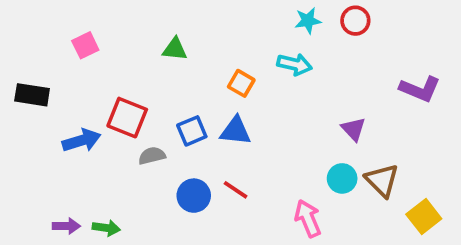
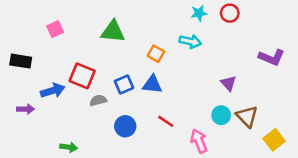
green triangle: (175, 49) -> (113, 32), size x1.5
red line: (236, 190) -> (166, 121), moved
purple arrow: (66, 226) -> (26, 109), moved

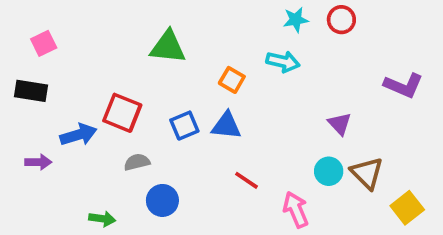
pink square: (55, 29) -> (44, 43), moved
gray semicircle: (98, 100) -> (137, 162), moved
blue circle: (125, 126) -> (162, 200), moved

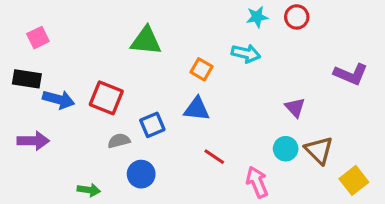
blue square: (184, 126) -> (152, 125), moved
blue arrow: (78, 135) -> (59, 99), moved, turned 32
purple arrow: (38, 162) -> (33, 141), size x1.4

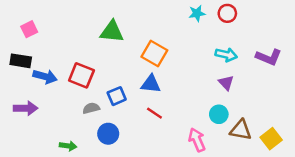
cyan arrow: (246, 53) -> (226, 55), moved
orange square: (201, 69) -> (154, 53), size x1.5
brown triangle: (319, 150) -> (241, 130), moved, turned -35
red line: (214, 157) -> (154, 113), moved

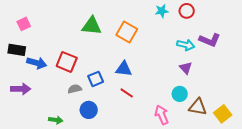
orange square: (154, 53) -> (127, 32), moved
purple L-shape: (269, 57) -> (210, 40), moved

